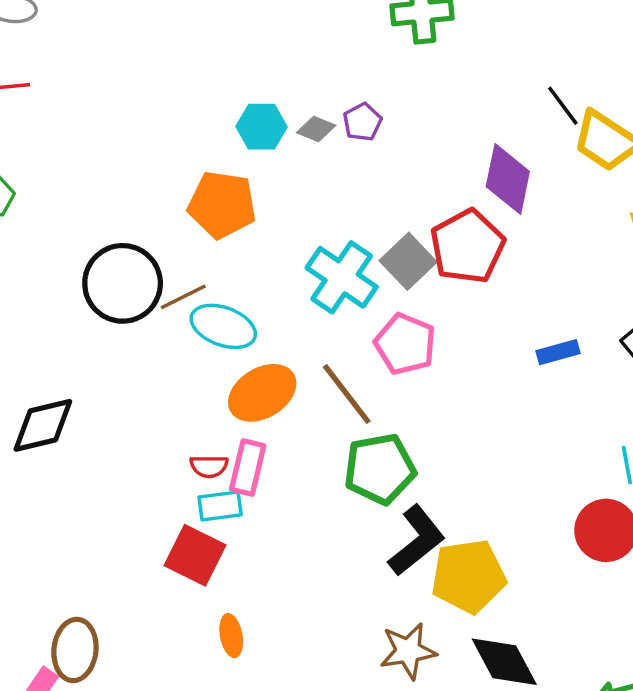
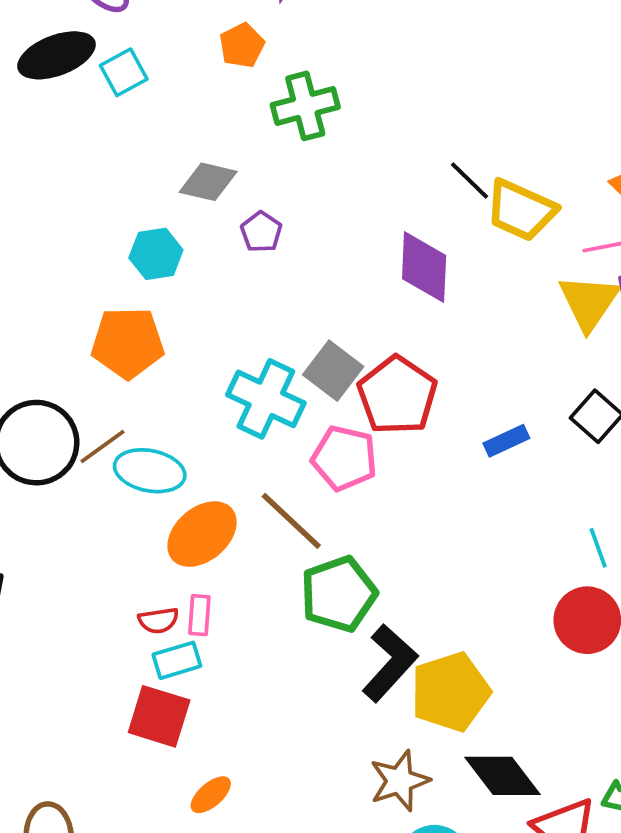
gray diamond: (316, 129) -> (208, 182), moved, size x1.4
red pentagon: (467, 246) -> (397, 395), moved
pink rectangle: (248, 468) -> (199, 615), size x0.7
orange ellipse: (231, 636) -> (211, 795), turned 69

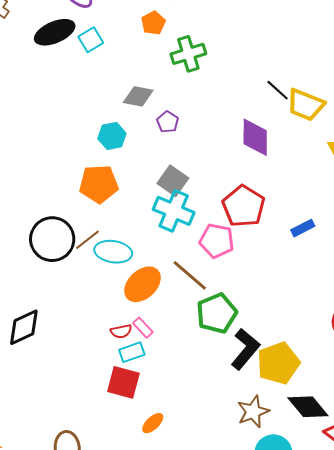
gray square: (333, 371) -> (173, 181), moved
pink rectangle: (199, 615) -> (143, 328), turned -45

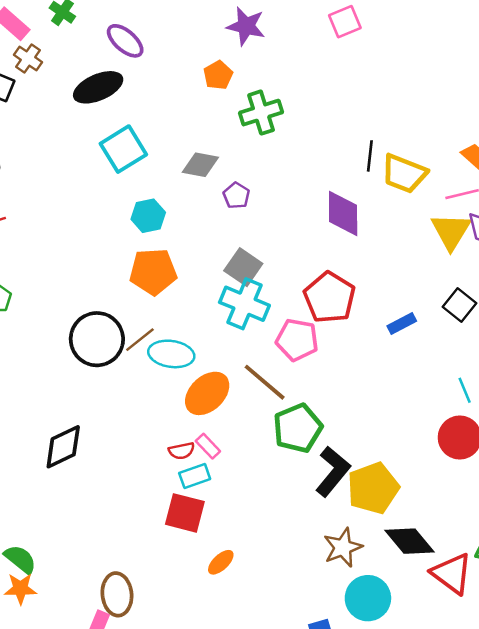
cyan square: (91, 40) -> (123, 149), moved, size x1.5
black line: (278, 90) -> (370, 156), turned 55
cyan hexagon: (112, 136) -> (148, 216), moved

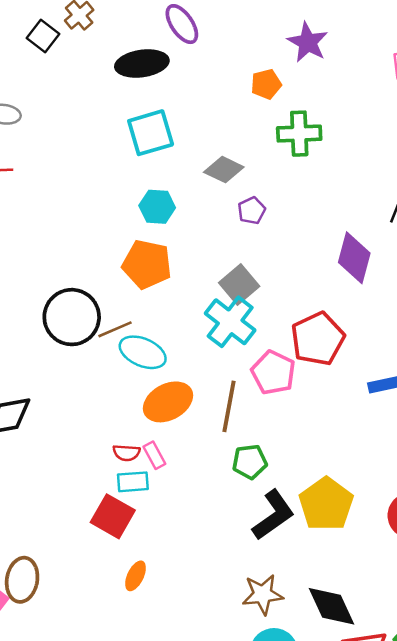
brown line: (265, 382) -> (229, 406), turned 45
green pentagon: (298, 428) -> (250, 462), size x0.7
yellow pentagon: (373, 488) -> (326, 504), moved, turned -30
orange ellipse: (221, 562) -> (136, 576), turned -36

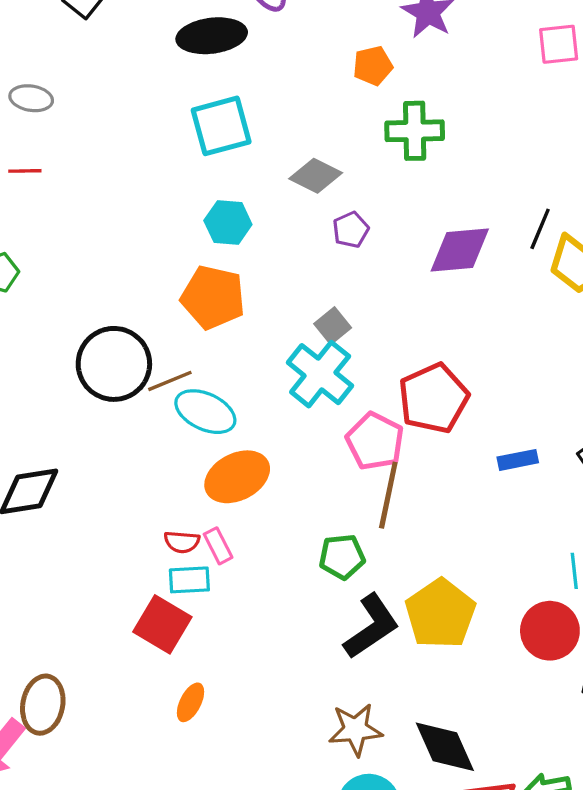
purple diamond: (354, 258) -> (460, 250), moved, turned 69
gray square: (239, 285) -> (333, 326), size x0.7
brown line: (229, 406) -> (388, 495), moved

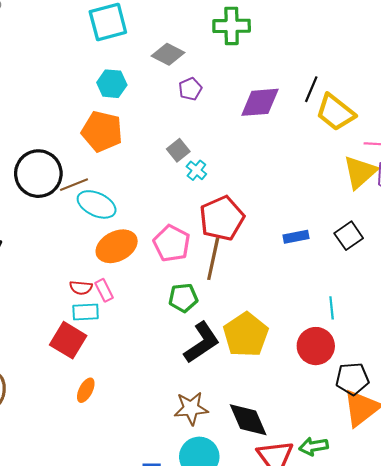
cyan cross: (320, 374) -> (196, 170), moved, size x0.5
red pentagon: (434, 398) -> (222, 218), moved
pink pentagon: (375, 441) -> (172, 243), moved

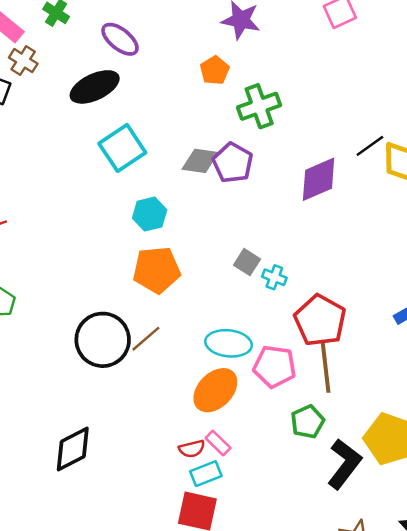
purple pentagon: (190, 89) -> (233, 163), moved, size x1.5
black line: (311, 89) -> (370, 146), turned 50
cyan ellipse: (97, 204) -> (229, 343), moved

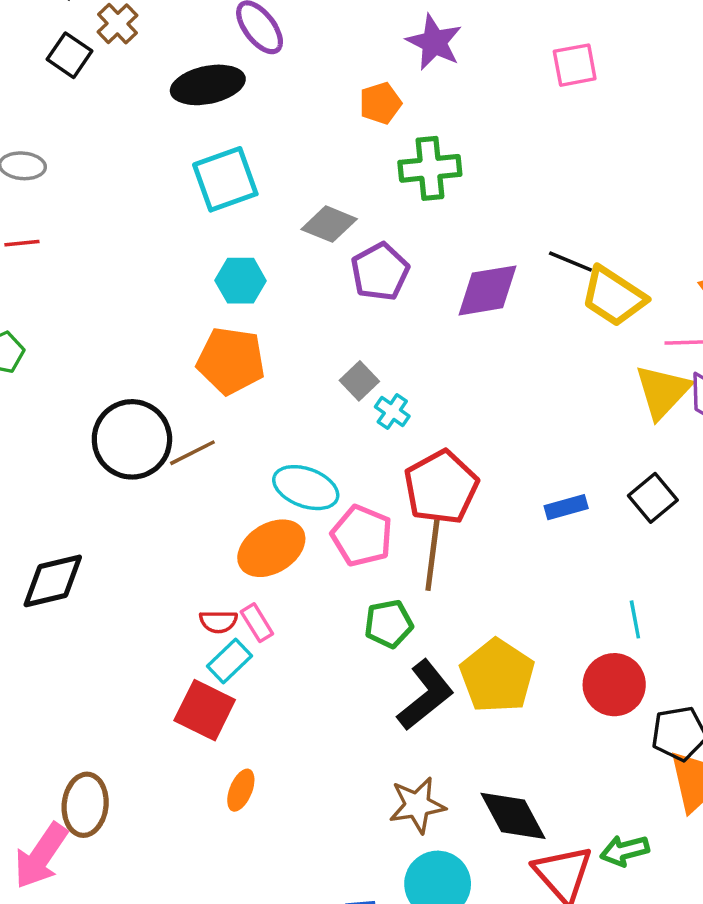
black line: (370, 146) -> (570, 262), turned 44
purple pentagon: (233, 163) -> (380, 272), moved
cyan rectangle: (206, 474) -> (229, 661), turned -36

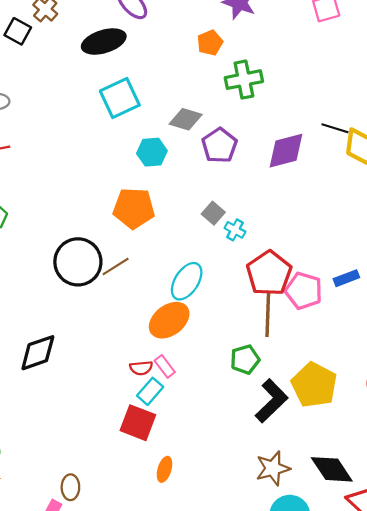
cyan hexagon: (241, 281) -> (152, 152), moved
cyan ellipse: (306, 488) -> (187, 281), turned -72
pink pentagon: (362, 536) -> (304, 291), moved
brown ellipse: (85, 805) -> (70, 487), size x0.7

